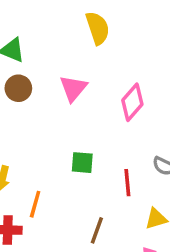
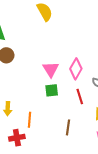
pink triangle: (73, 88) -> (51, 69), moved
pink diamond: (132, 102) -> (76, 69), moved

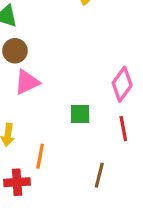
pink triangle: (51, 69) -> (27, 82), moved, turned 30

